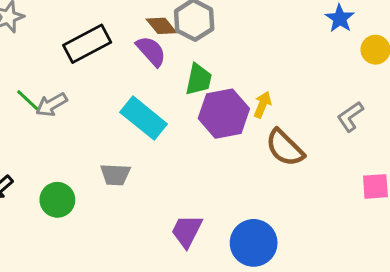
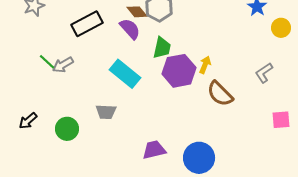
purple trapezoid: (187, 231) -> (154, 150), turned 50

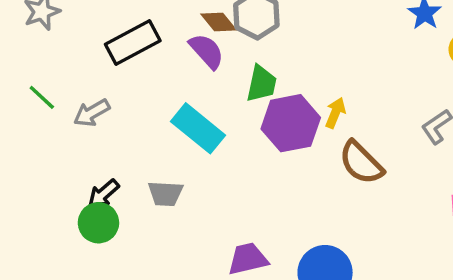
green line: (47, 62) -> (42, 97), moved
black arrow: (28, 121) -> (104, 194), moved

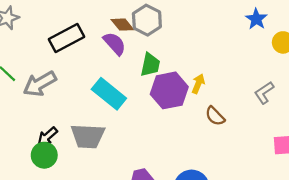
gray arrow: (92, 113) -> (40, 84), size x1.4
brown semicircle: (361, 163) -> (215, 116), size x0.7
gray trapezoid: (165, 194) -> (88, 136), size x1.5

